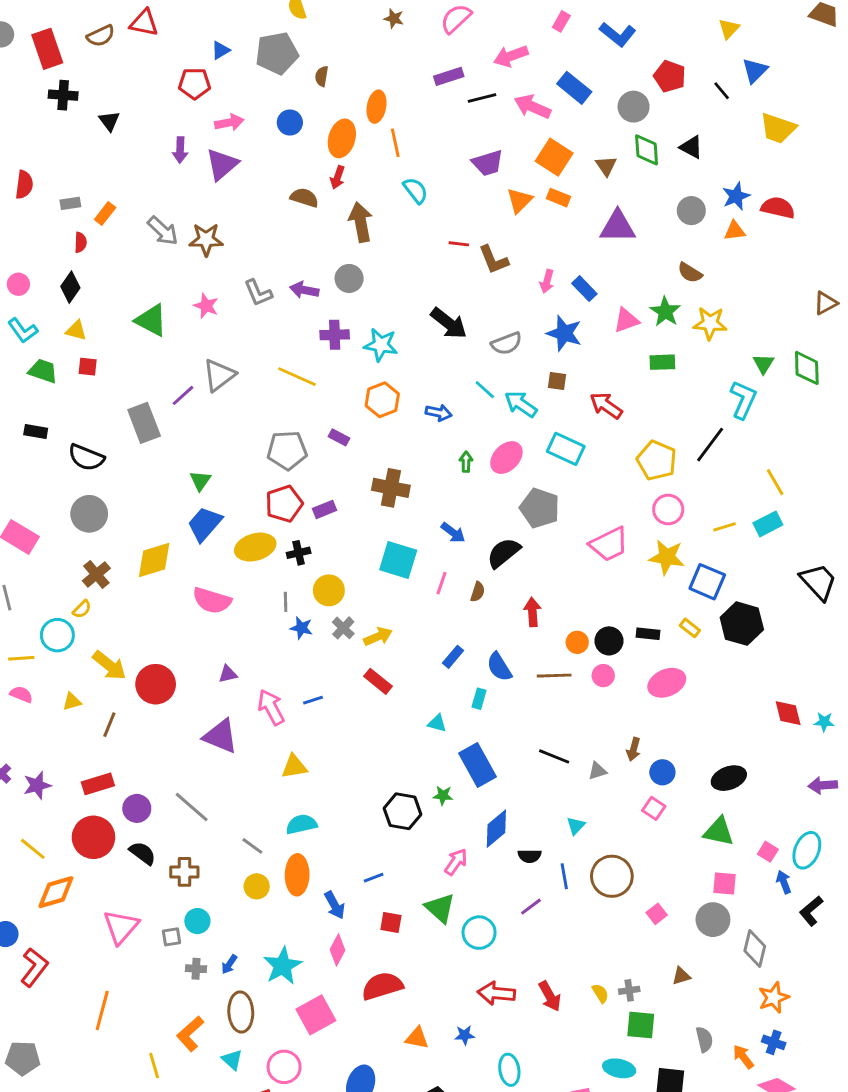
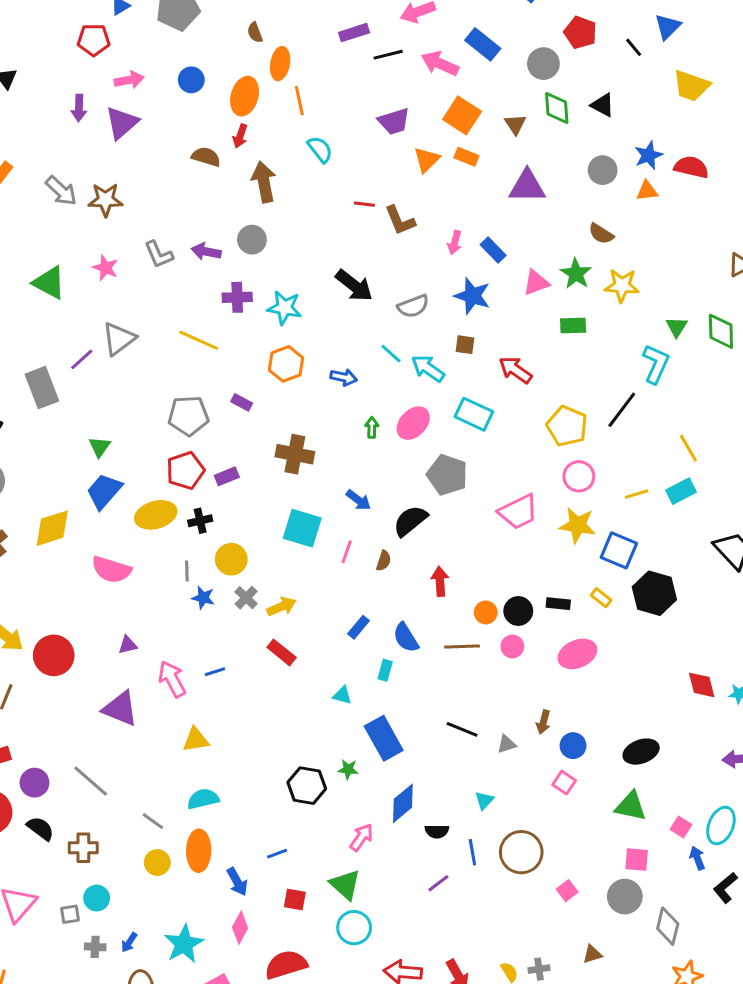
brown semicircle: (322, 76) -> (255, 33), moved, turned -30
cyan circle: (479, 933) -> (354, 928), moved

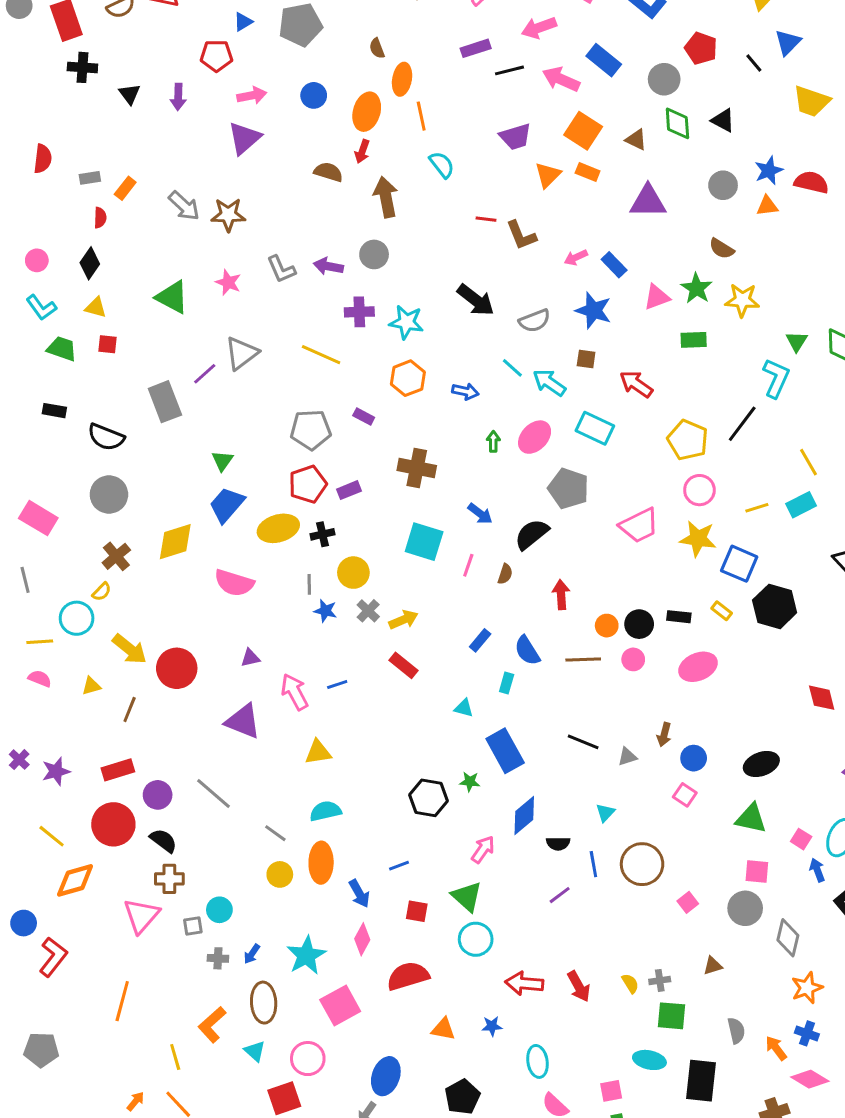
purple arrow: (79, 108) -> (178, 97), moved
brown triangle: (515, 124) -> (636, 140), turned -30
pink arrow: (455, 243) -> (576, 257), turned 50
brown cross: (83, 848) -> (169, 879), moved

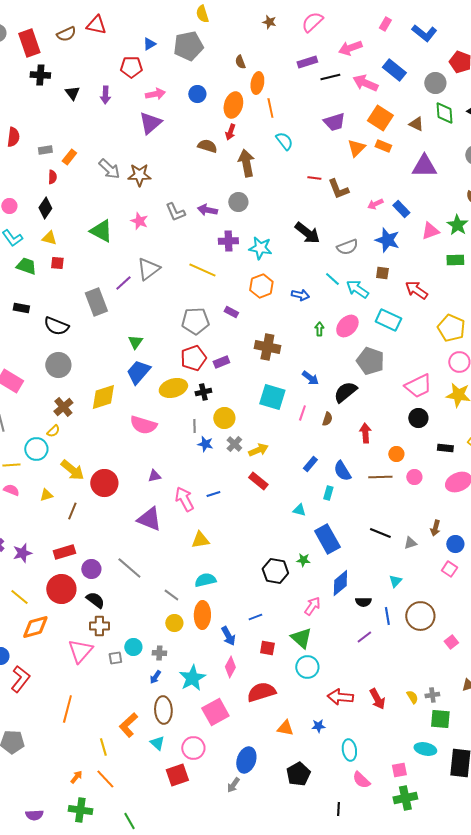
black circle: (639, 624) -> (418, 418), moved
gray cross: (218, 958) -> (159, 653), moved

